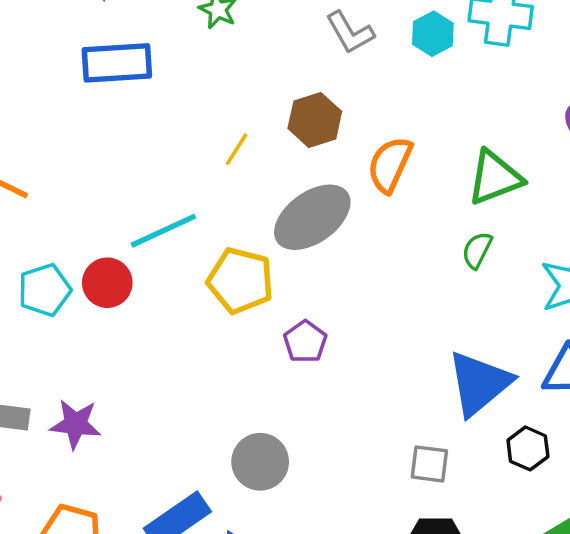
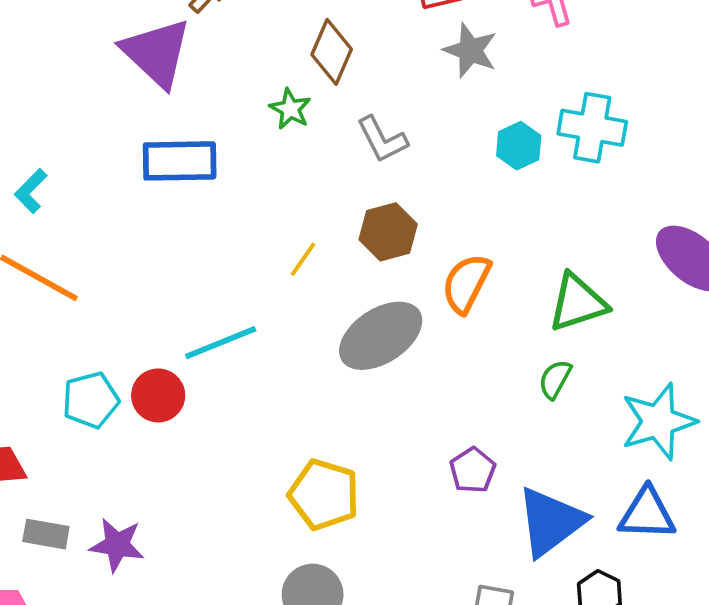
gray L-shape: (350, 33) -> (382, 139), moved
yellow pentagon: (240, 281) -> (324, 495), moved
purple pentagon: (305, 342) -> (473, 470), moved

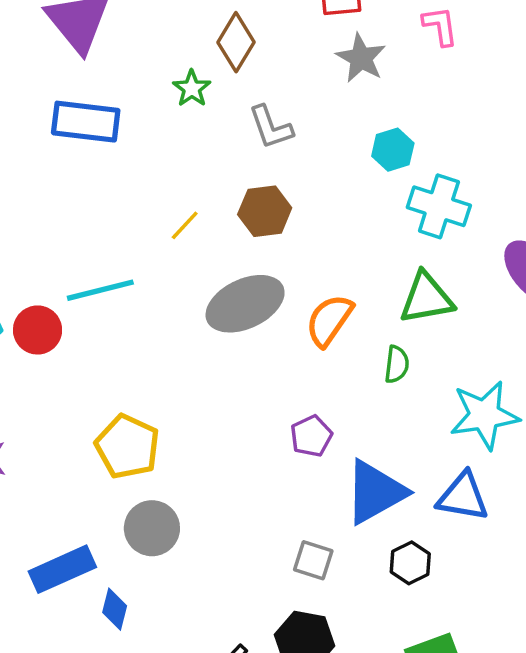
cyan cross: (592, 128) -> (439, 206), moved
orange semicircle: (466, 283) -> (329, 320), moved
green semicircle: (555, 379) -> (397, 364), turned 150
yellow pentagon: (324, 495) -> (127, 447), moved

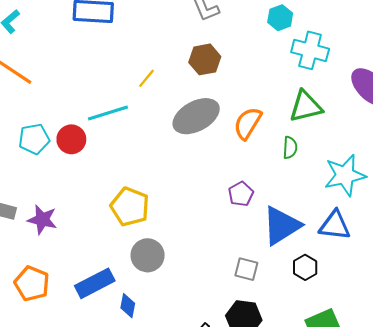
yellow line: (185, 225) -> (146, 78), moved

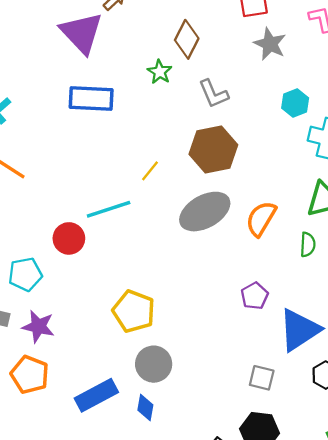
brown hexagon: (205, 59) -> (213, 150), size x1.4
cyan pentagon: (34, 139) -> (25, 274), moved
orange pentagon: (32, 284) -> (30, 375), moved
blue diamond: (128, 306) -> (145, 407), moved

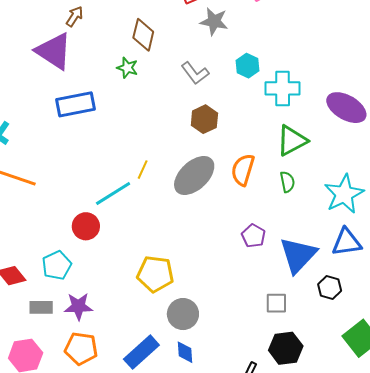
gray L-shape: (213, 94) -> (195, 73), moved
brown hexagon: (213, 150) -> (204, 119), moved, size x0.7
yellow line: (150, 171) -> (143, 170), moved

